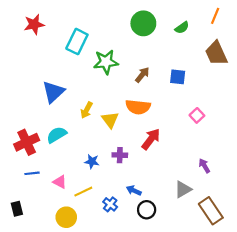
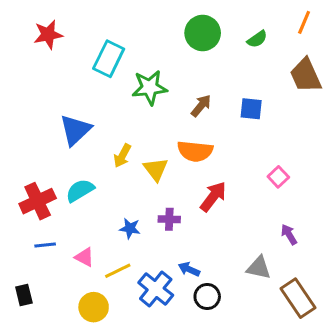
pink square: (197, 115) -> (278, 177), moved
gray triangle: (183, 189) -> (259, 268), turned 42
blue cross: (110, 204) -> (156, 289), size x1.6

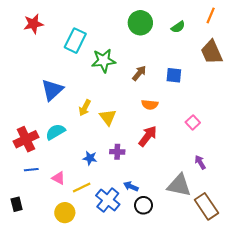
orange semicircle: (195, 151) -> (150, 105), moved, size x0.7
gray triangle: (259, 268) -> (179, 185), size x1.4

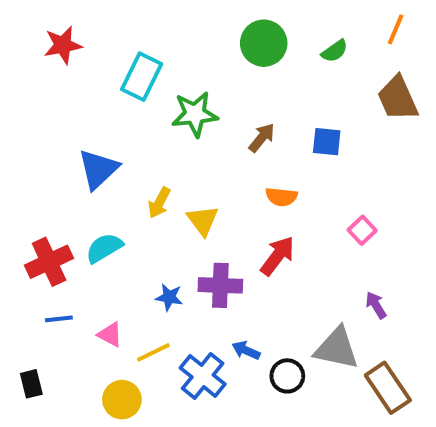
purple cross: (117, 152) -> (220, 285), size x1.5
black circle: (143, 205) -> (287, 376), moved

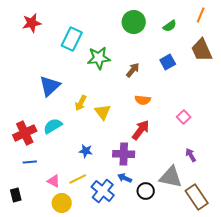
blue square: (327, 142) -> (168, 62), moved, turned -35
purple cross: (220, 285) -> (124, 154), moved
pink triangle: (110, 335) -> (54, 181), moved

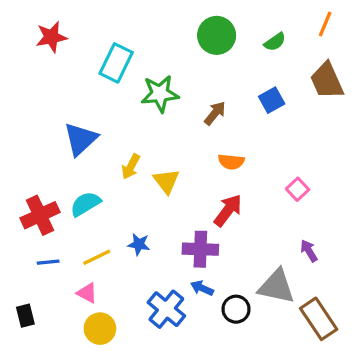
yellow line: (78, 179) -> (97, 257), moved

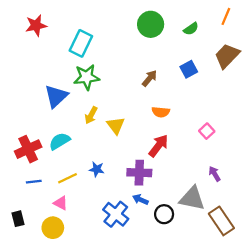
brown trapezoid: (327, 81) -> (227, 56), turned 68
green star: (160, 94) -> (87, 77), moved
yellow circle: (100, 329) -> (53, 228), moved

